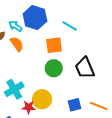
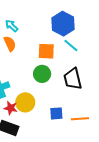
blue hexagon: (35, 18) -> (63, 24), moved
cyan line: (70, 26) -> (71, 46), moved
orange line: (99, 106) -> (80, 119), turned -36

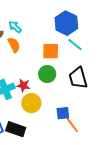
red star: (11, 108) -> (23, 86), moved
orange line: (80, 119) -> (72, 125), moved, turned 60

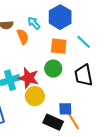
blue hexagon: (66, 23) -> (60, 17), moved
cyan arrow: (15, 27) -> (34, 23), moved
red star: (23, 86) -> (29, 78), size x1.5
black rectangle: (16, 129) -> (53, 122), moved

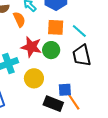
cyan line: (84, 42) -> (79, 31), moved
red star: (29, 78) -> (31, 47), moved

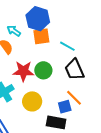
orange square: (56, 27) -> (41, 36), moved
orange line: (74, 102) -> (74, 98), moved

